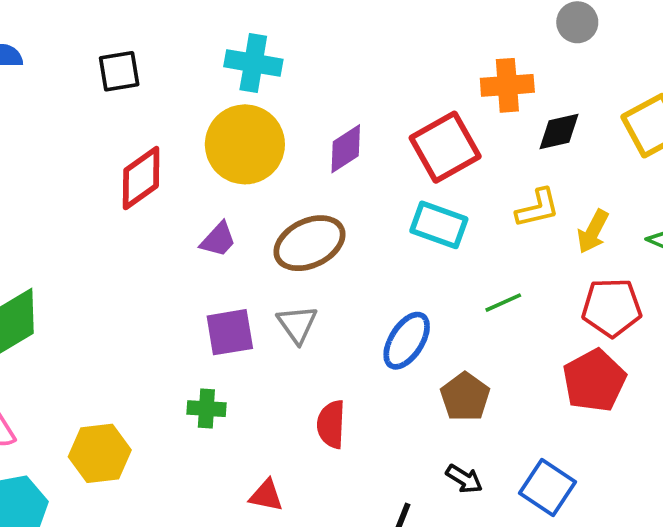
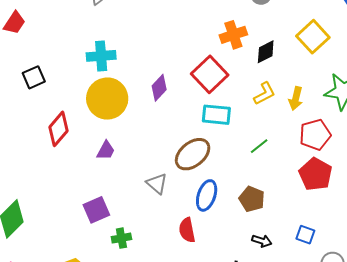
brown ellipse: (309, 243) -> (193, 154), moved
purple square: (230, 332) -> (96, 210), moved
blue ellipse: (407, 341) -> (207, 195), moved
blue square: (548, 488) -> (305, 235), size x0.7

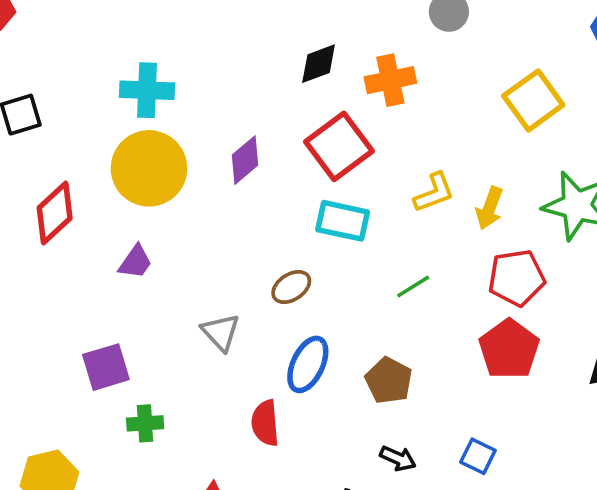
black diamond: (266, 52) -> (319, 64), moved
brown ellipse: (193, 154) -> (291, 287), size x0.6

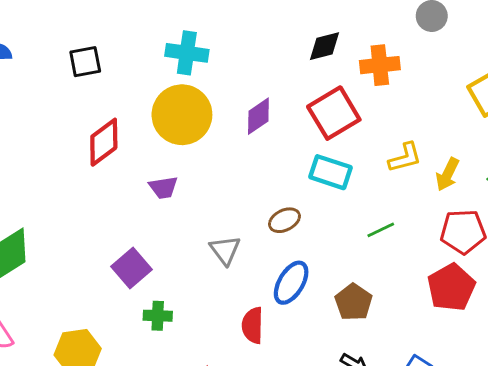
purple trapezoid: (135, 262) -> (163, 187), turned 40
purple square: (106, 367) -> (131, 268), turned -30

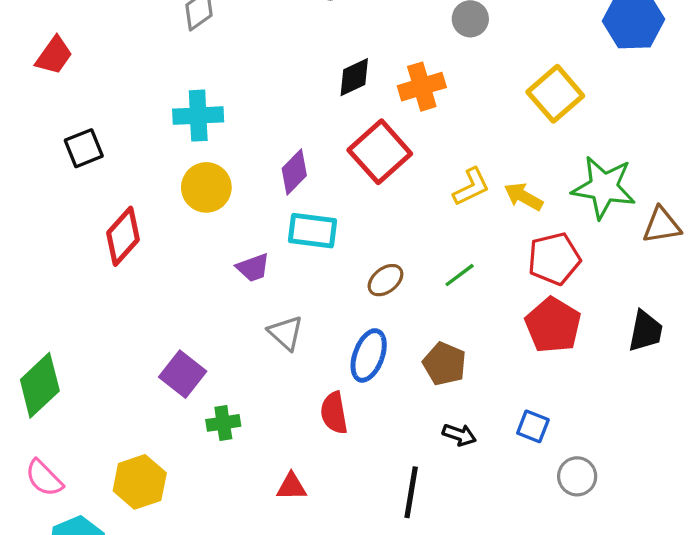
yellow circle: (182, 115) -> (206, 187), size x0.7
cyan rectangle: (330, 172) -> (312, 231), moved
yellow arrow: (447, 174) -> (524, 197), turned 104
purple trapezoid: (163, 187) -> (253, 268), moved
brown ellipse: (284, 220) -> (385, 280), moved

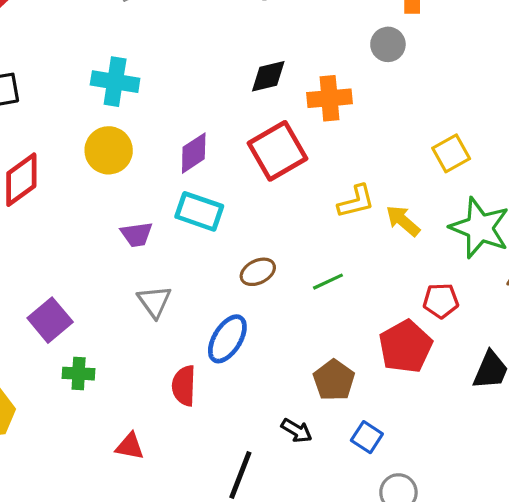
yellow square: (555, 94) -> (451, 153), moved, size x0.7
red pentagon: (554, 259) -> (441, 301), moved, size x0.7
brown pentagon: (445, 364) -> (334, 380), moved

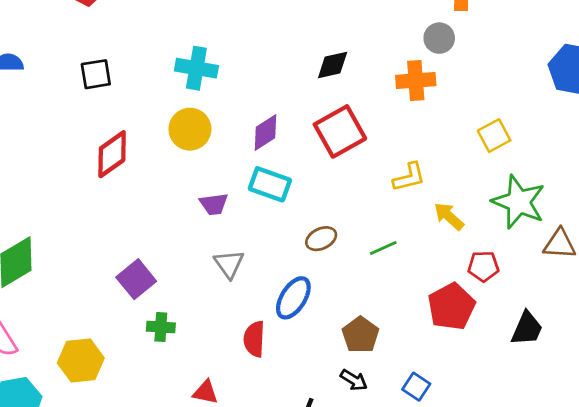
orange cross: (329, 98) -> (416, 80), moved
yellow arrow: (403, 221) -> (449, 216), moved
brown pentagon: (334, 380) -> (360, 335), moved

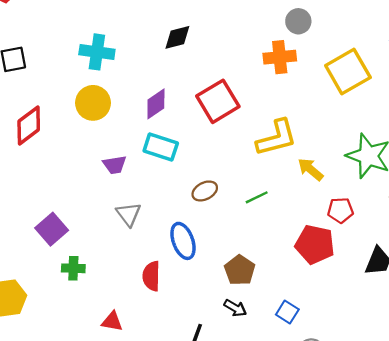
black diamond: (333, 65) -> (177, 37), moved
yellow square: (494, 136) -> (348, 72), moved, size x1.6
yellow L-shape: (409, 177) -> (277, 138), size x1.5
blue ellipse: (293, 298) -> (183, 241), turned -51
red pentagon: (451, 307) -> (315, 244), turned -30

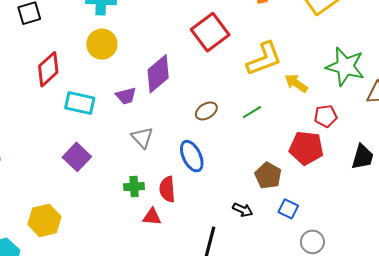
purple diamond: (156, 104) -> (158, 74), moved, size x1.4
cyan rectangle: (161, 147) -> (80, 103), moved
green cross: (73, 268) -> (134, 187), moved
brown pentagon: (240, 270) -> (268, 176), moved
red triangle: (112, 322) -> (152, 217), moved

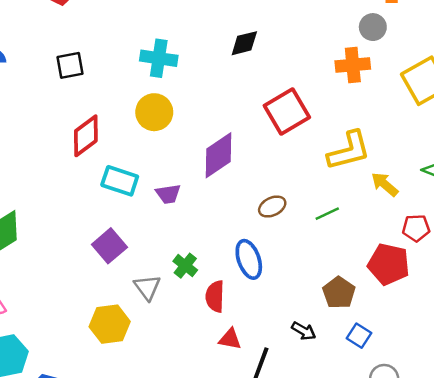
purple trapezoid: (126, 96) -> (168, 194), moved
gray triangle: (142, 138) -> (147, 287), moved
green cross: (134, 187) -> (185, 266), moved, turned 36
red triangle: (152, 217) -> (230, 339), moved
yellow hexagon: (44, 220) -> (110, 324), moved

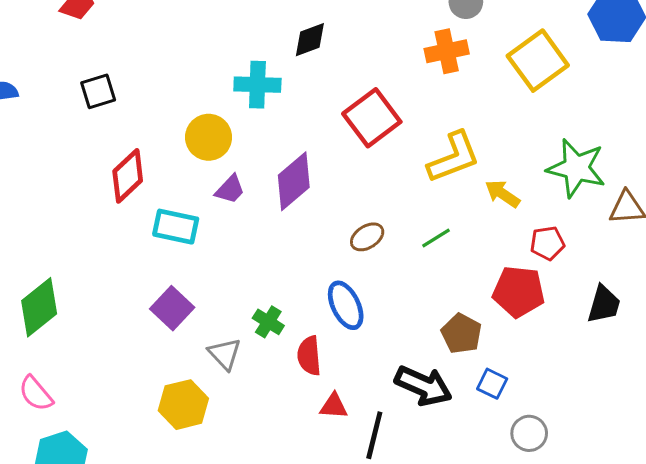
cyan cross: (159, 58) -> (257, 85), moved
purple trapezoid: (168, 194) -> (230, 189), moved, turned -32
black arrow: (304, 331) -> (423, 386), size x1.8

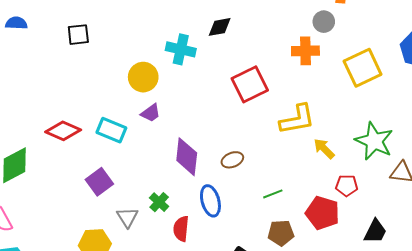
red diamond: (128, 176) -> (63, 131), moved, turned 56
purple diamond: (294, 181) -> (187, 157), moved, turned -54
green line: (436, 238) -> (273, 194), moved
brown pentagon: (461, 334) -> (281, 233), turned 30

